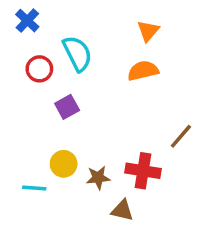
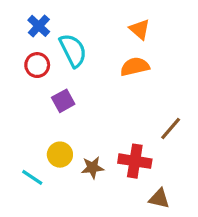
blue cross: (27, 21) -> (39, 26), moved
orange triangle: (148, 31) -> (140, 29), turned -30
cyan line: (34, 188) -> (32, 177), turned 30
brown triangle: (122, 210) -> (159, 198), moved

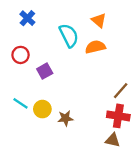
cyan semicircle: (73, 50) -> (69, 35), moved
red circle: (37, 65) -> (21, 55), moved
red cross: (135, 161) -> (118, 116), moved
cyan line: (32, 177) -> (21, 103), moved

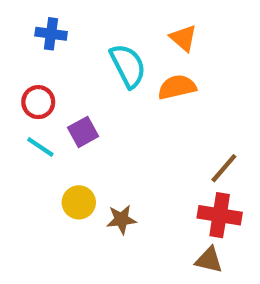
blue cross: (27, 18) -> (51, 34), turned -35
cyan line: (21, 103) -> (40, 147), moved

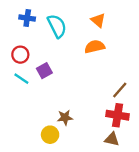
cyan semicircle: (128, 66) -> (57, 26), moved
yellow circle: (79, 202) -> (50, 135), moved

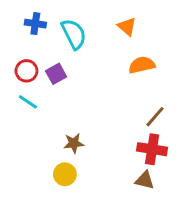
orange semicircle: (95, 47) -> (142, 65), moved
purple square: (44, 71) -> (56, 74), moved
brown star: (65, 118) -> (74, 143), moved

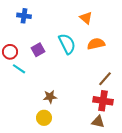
cyan semicircle: (74, 34) -> (67, 44), moved
red circle: (26, 71) -> (10, 52), moved

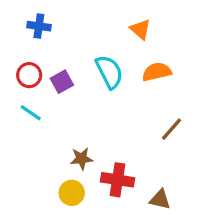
red circle: (10, 52) -> (29, 75), moved
red cross: (103, 101) -> (117, 180), moved

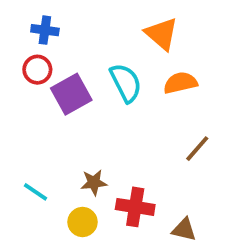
orange triangle: (140, 29) -> (162, 34), size x1.4
red circle: (29, 75) -> (37, 70), moved
purple square: (62, 82) -> (71, 94), size x1.5
cyan line: (31, 113) -> (35, 192), moved

